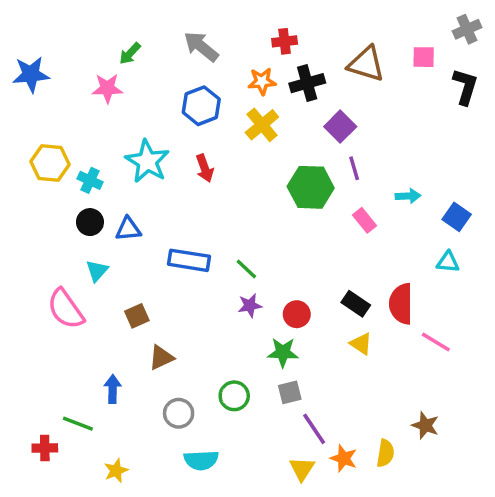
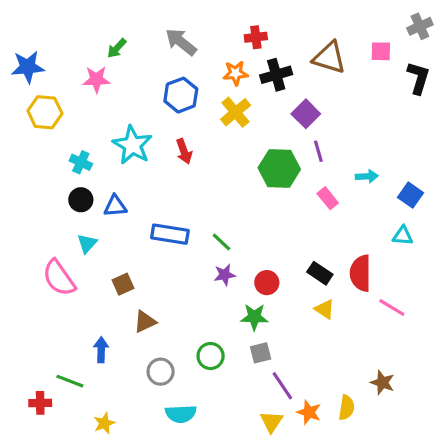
yellow hexagon: (50, 163) -> (45, 112), moved

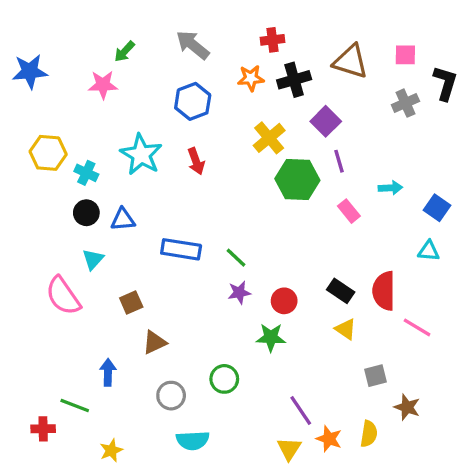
gray cross: (420, 26) -> (405, 103), moved
yellow hexagon: (45, 112) -> (48, 153), moved
yellow cross: (236, 112) -> (269, 138), moved
gray square: (261, 353) -> (376, 376), moved

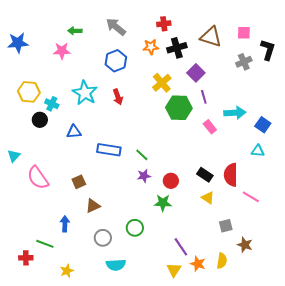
green arrow: (125, 52) -> (75, 31), turned 48
cyan arrow: (390, 188) -> (235, 113), size x1.5
black circle: (86, 213) -> (40, 120), moved
cyan triangle: (93, 259) -> (14, 156), moved

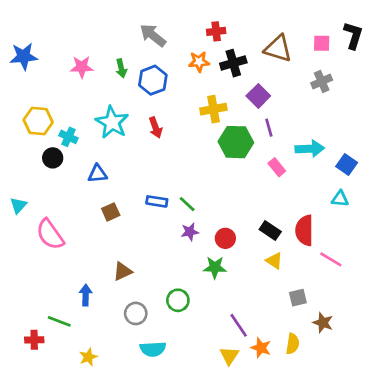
green arrow: (75, 31) -> (121, 68), moved, turned -104
black L-shape: (268, 50) -> (353, 35), moved
yellow cross: (162, 83) -> (213, 109), turned 30
blue rectangle: (109, 150) -> (157, 201), moved, size x0.7
brown square: (79, 182) -> (111, 212), moved

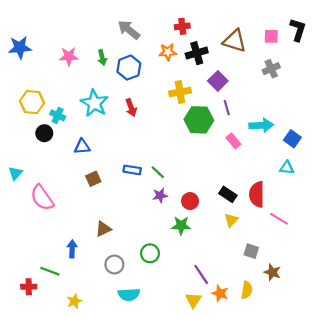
yellow triangle: (274, 261) -> (231, 220), turned 40
gray square: (298, 298) -> (251, 251), turned 32

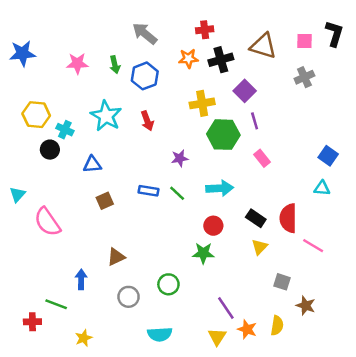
cyan arrow: (261, 125) -> (220, 188), moved
purple star: (160, 195) -> (180, 158), moved
cyan semicircle: (129, 295) -> (160, 334), moved

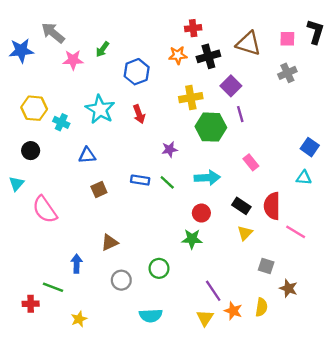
gray arrow: (145, 33) -> (53, 33), moved
green arrow: (115, 65) -> (102, 49), moved, turned 49
black circle: (50, 150) -> (31, 151), moved
pink rectangle: (262, 158) -> (251, 162), moved

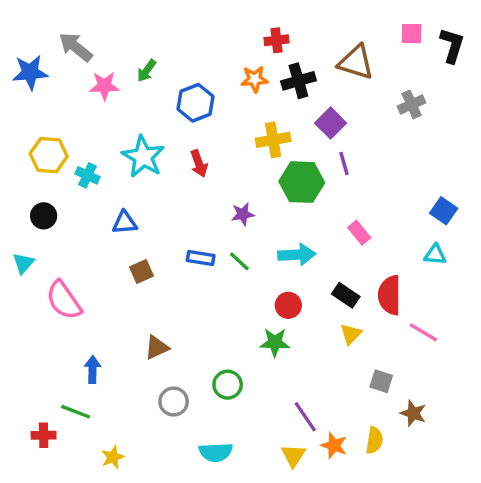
pink square: (287, 39) -> (412, 34), moved
blue arrow: (77, 264) -> (93, 369), moved

